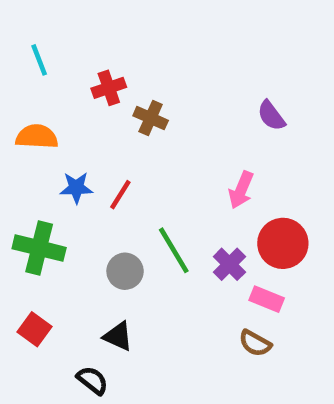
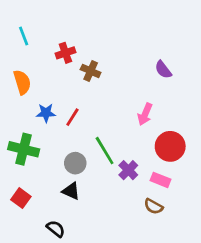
orange semicircle: (37, 137) -> (22, 82), turned 70
purple cross: (229, 264) -> (128, 170), moved
black triangle: (118, 336) -> (71, 191), moved

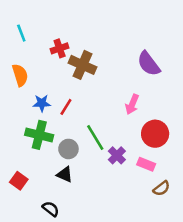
purple semicircle: (163, 70) -> (149, 64), size x1.5
brown cross: (91, 71) -> (82, 65), size x1.5
green cross: (24, 149) -> (39, 135), moved
brown semicircle: (153, 206) -> (161, 188), moved, turned -66

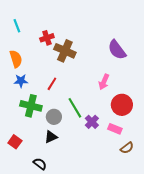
blue star: (42, 103) -> (21, 81), moved
black triangle: (65, 174) -> (51, 137), turned -48

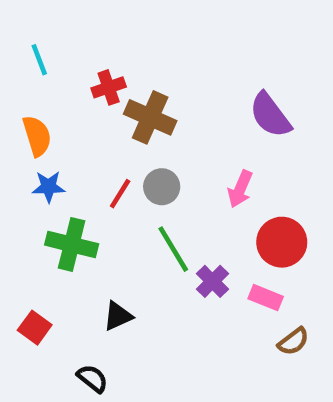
gray circle: (54, 117) -> (162, 187), moved

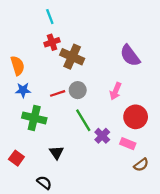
cyan line: (39, 60) -> (50, 17), moved
red line: (120, 194) -> (58, 93), turned 40
black triangle: (118, 316) -> (57, 153), turned -40

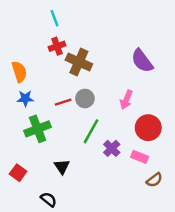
green cross: (34, 118) -> (38, 129), turned -35
green line: (83, 120) -> (91, 131), turned 60

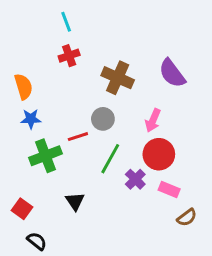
brown cross: (79, 62) -> (118, 78), moved
red line: (63, 102) -> (78, 137), moved
red circle: (148, 128) -> (159, 154), moved
black semicircle: (48, 199) -> (37, 241), moved

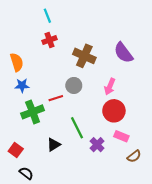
green line: (110, 159) -> (77, 128), moved, turned -55
purple cross: (135, 179) -> (97, 145), moved
black triangle: (75, 201) -> (54, 145), turned 32

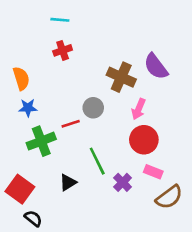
cyan line: (47, 16) -> (60, 20), turned -64
brown cross: (84, 56) -> (121, 77), moved
red square: (16, 150) -> (20, 189), size x1.5
brown semicircle: (134, 156) -> (169, 197), size x1.5

